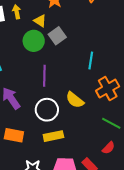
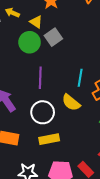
yellow arrow: (17, 12) -> (12, 13), turned -56
cyan line: (91, 60) -> (80, 78), moved

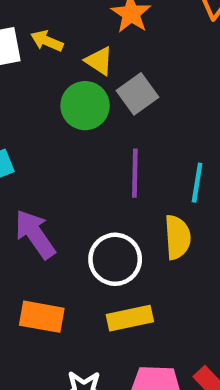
purple line: (40, 78) -> (135, 173), moved
yellow semicircle: (71, 103) -> (177, 237), turned -132

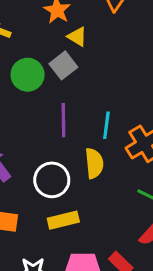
yellow triangle: (99, 61) -> (77, 37), moved

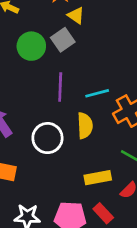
cyan line: (106, 125) -> (97, 93), turned 65
yellow rectangle: (63, 220) -> (98, 178), moved

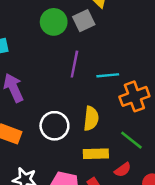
yellow semicircle: (85, 126) -> (91, 118), moved
white circle: (47, 138) -> (54, 126), moved

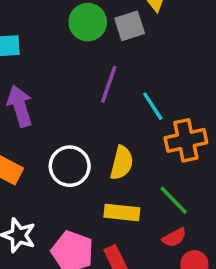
cyan line: (108, 75) -> (153, 106), turned 55
red semicircle: (123, 170) -> (174, 238), moved

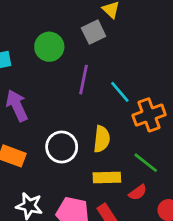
green circle: (88, 22) -> (49, 47), moved
red semicircle: (174, 238) -> (138, 192), moved

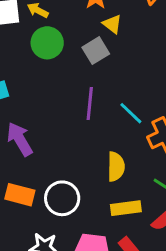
green circle: (49, 47) -> (47, 43), moved
white circle: (62, 147) -> (62, 198), moved

